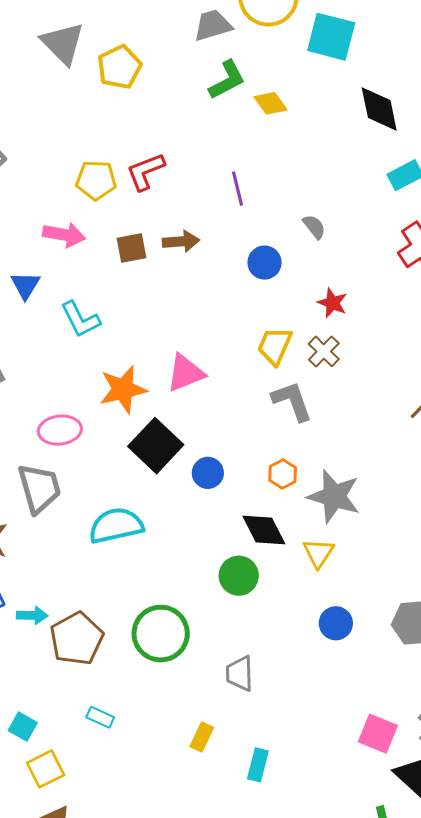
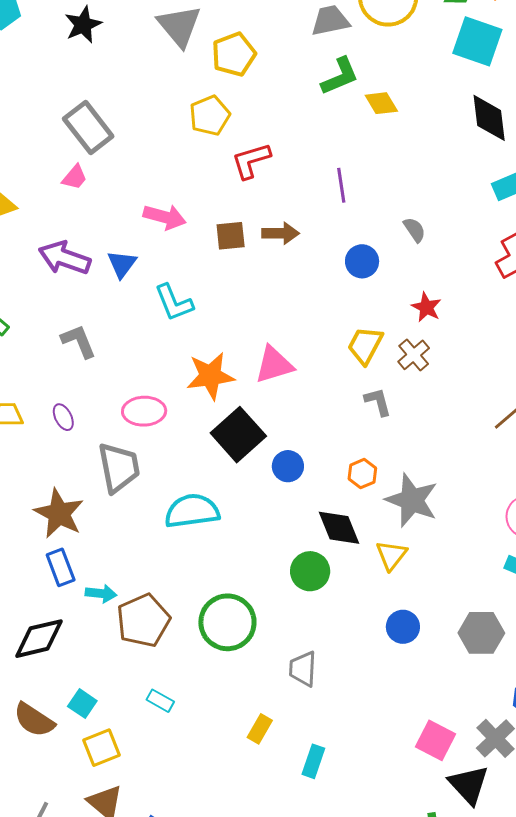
cyan square: (331, 37) -> (477, 41), moved
yellow pentagon: (96, 180) -> (210, 116), moved, turned -30
gray L-shape: (292, 401) -> (378, 402), size x0.7

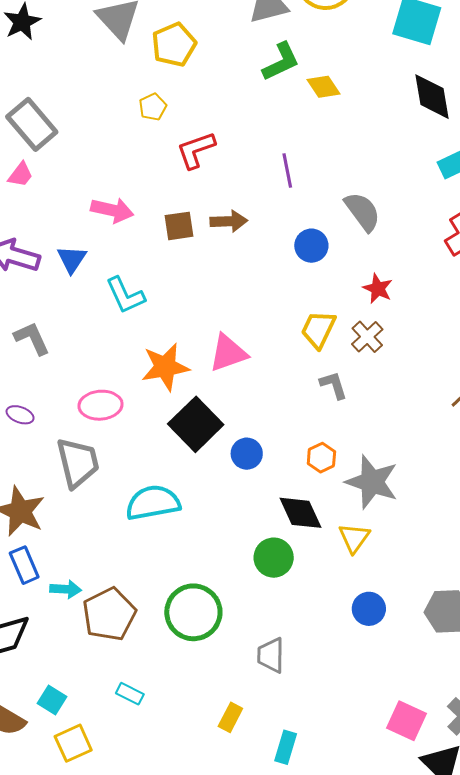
yellow pentagon: (210, 116) -> (153, 107), size x0.7
gray semicircle: (415, 230) -> (362, 212), size x1.6
purple ellipse: (63, 417) -> (20, 415), turned -40

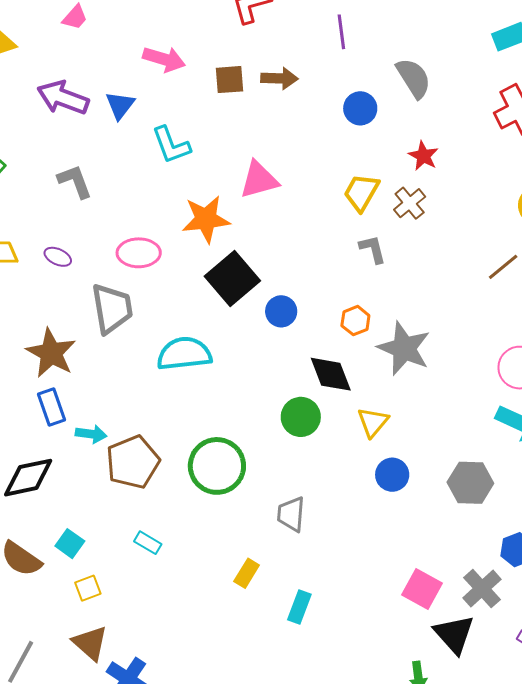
pink triangle: (228, 353) -> (259, 180), moved
yellow triangle: (354, 538) -> (373, 422), moved
yellow square: (73, 743) -> (88, 588), size x0.7

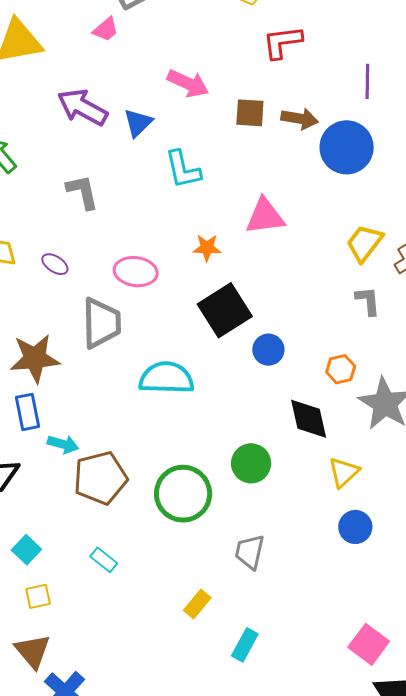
blue circle: (360, 108) -> (347, 147), moved, size x1.6
orange star: (206, 219) -> (207, 248), size x0.6
brown star: (51, 353) -> (35, 358), turned 30
green circle: (301, 417) -> (251, 463), moved

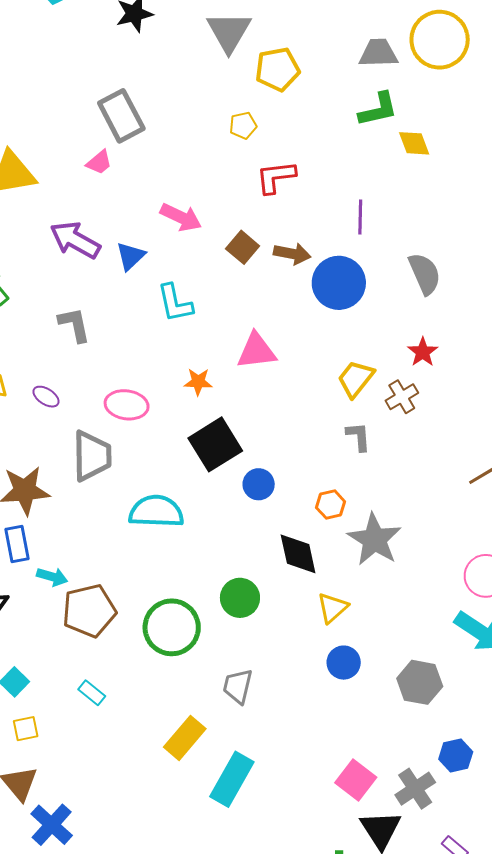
brown square: (250, 113) -> (243, 247), turned 36
yellow rectangle: (197, 604) -> (185, 738), size x1.5
cyan rectangle: (245, 645) -> (232, 779), size x1.6

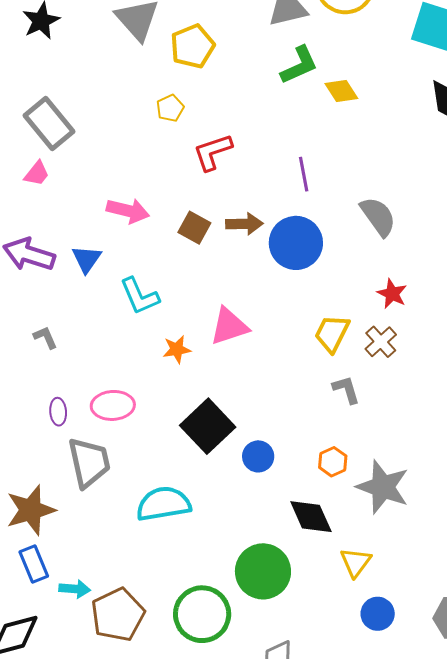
gray L-shape: (74, 325) -> (45, 337), size x0.7
orange star: (198, 382) -> (177, 349), moved
purple ellipse: (46, 397) -> (58, 412), moved, turned 64
green circle: (240, 598) -> (263, 571), size x1.4

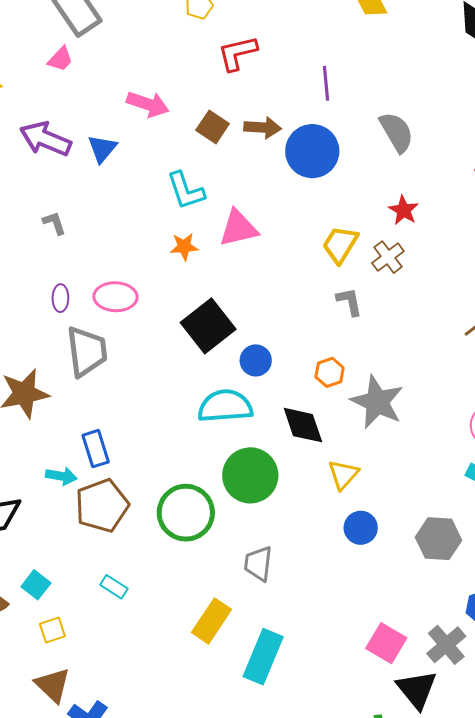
cyan L-shape: (139, 296) -> (186, 191), moved
cyan semicircle: (164, 504) -> (225, 406), moved
blue rectangle: (34, 564) -> (96, 449), moved

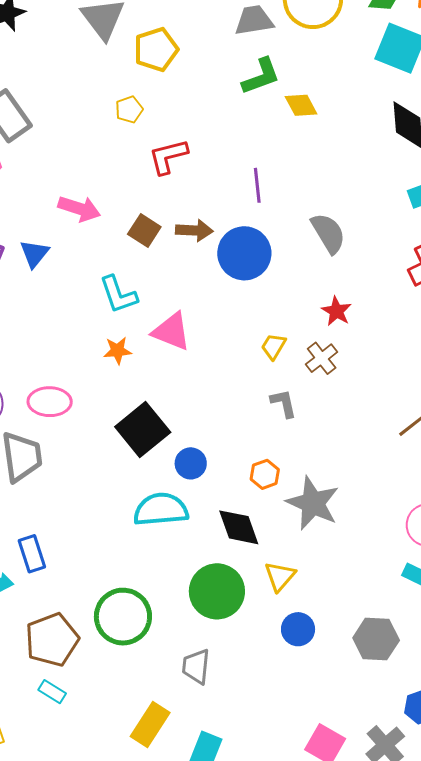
pink triangle: (238, 228) -> (171, 331), turned 36
yellow trapezoid: (340, 244) -> (274, 346), size x0.7
green circle: (250, 475) -> (217, 591), moved
brown pentagon: (102, 506) -> (52, 640), moved

